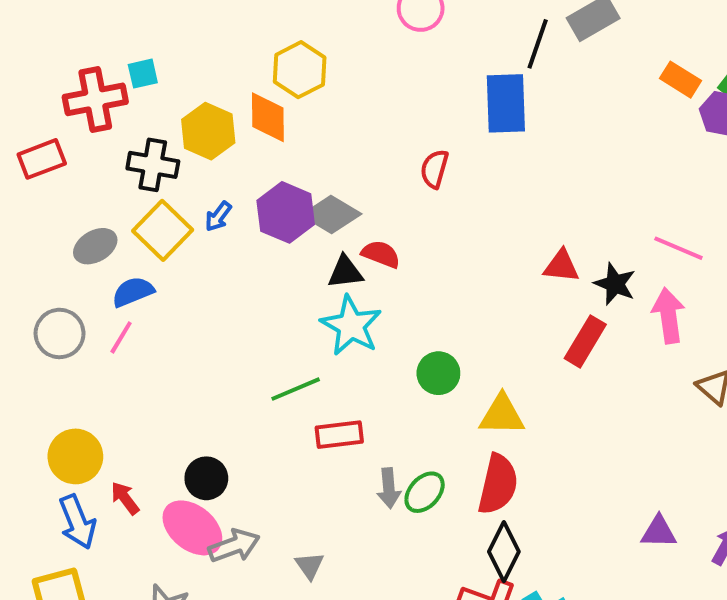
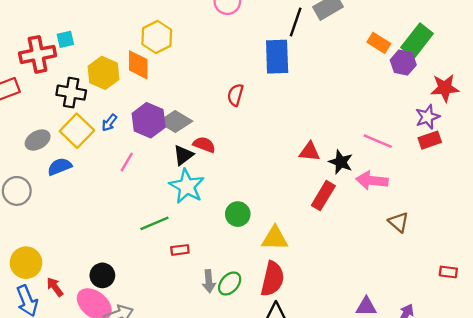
black triangle: (345, 272) -> (183, 155), turned -30
pink arrow: (669, 316) -> (372, 181), turned -76
pink line: (121, 337) -> (127, 162), moved
red rectangle: (339, 435) -> (180, 250), size x0.7

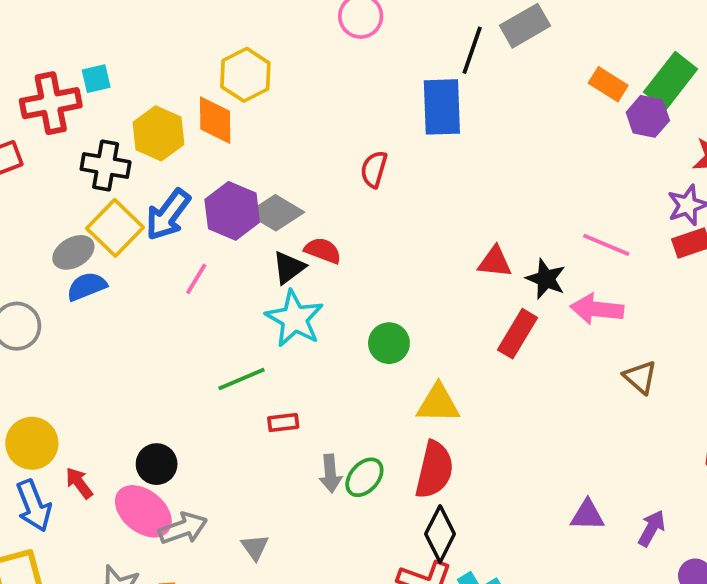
blue arrow: (109, 123) -> (168, 215), size x1.8
gray ellipse: (38, 140) -> (73, 252), moved
green circle: (238, 214) -> (389, 343), moved

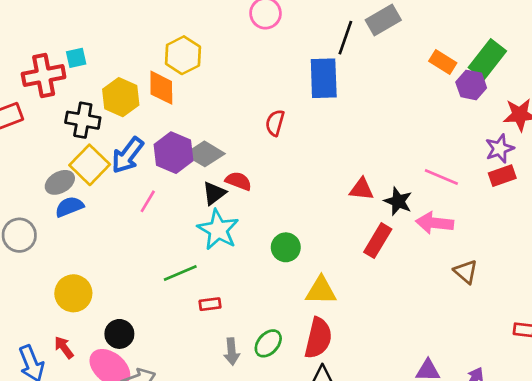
yellow circle: (32, 443) -> (73, 293), moved
gray arrow: (330, 474) -> (232, 352), moved

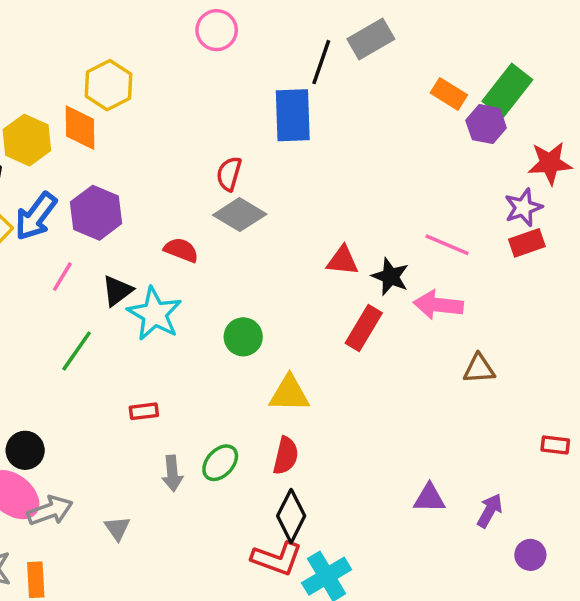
gray diamond: (205, 154) -> (240, 215), moved
black triangle: (214, 193) -> (117, 291), moved
brown triangle: (466, 272) -> (479, 369), turned -45
green line: (180, 273) -> (77, 351), moved, turned -32
red semicircle: (318, 338) -> (286, 456), size x0.7

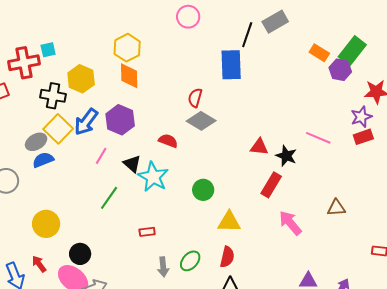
orange diamond: (80, 128) -> (129, 76), moved
black triangle: (117, 291) -> (132, 164), turned -42
pink arrow: (438, 305) -> (290, 223), moved, turned 44

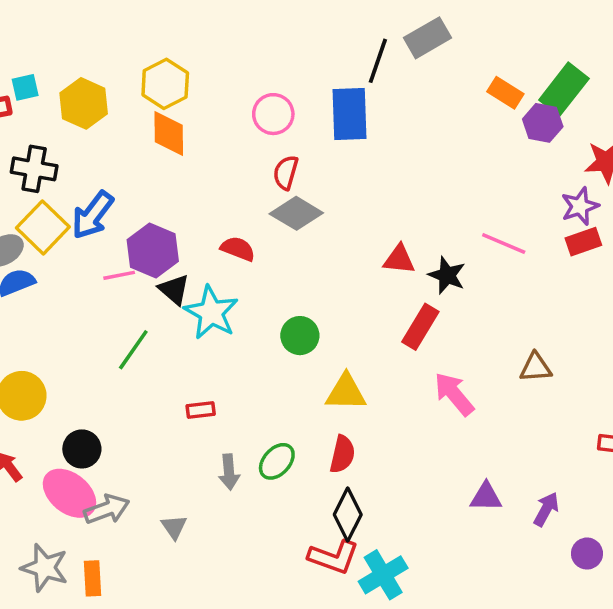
pink circle: (188, 17) -> (273, 114), moved
yellow hexagon: (81, 79) -> (84, 103), moved
purple hexagon: (120, 120) -> (153, 250), moved
pink line: (101, 156) -> (119, 275), turned 48

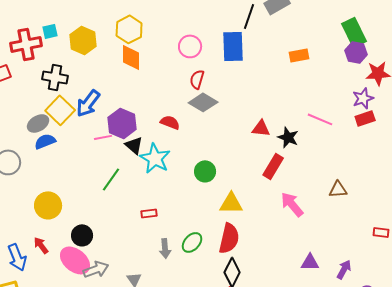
green rectangle: (564, 89) -> (354, 32), turned -64
orange rectangle: (505, 93) -> (299, 55), moved, turned -42
purple hexagon: (543, 123) -> (356, 52), moved
red semicircle: (342, 454) -> (229, 238), size x1.4

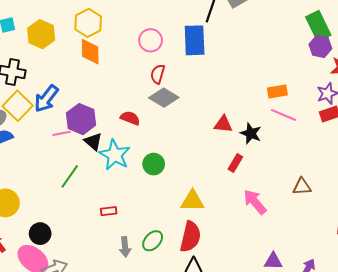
orange rectangle: (299, 55) -> (277, 91), moved
red rectangle: (273, 166) -> (235, 163), size x0.7
green circle: (205, 171) -> (154, 164), moved

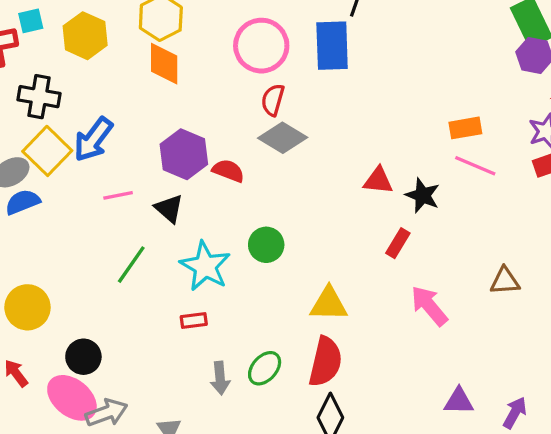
pink circle: (151, 40) -> (261, 46), size x1.4
purple hexagon: (81, 119) -> (184, 154), moved
cyan star: (115, 155) -> (205, 266), moved

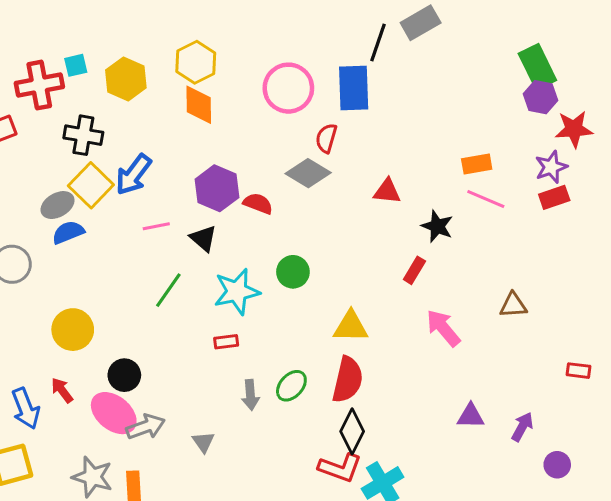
red semicircle: (273, 100) -> (326, 138), moved
red triangle: (378, 181) -> (387, 191), moved
cyan star: (205, 266) -> (237, 292), turned 30

